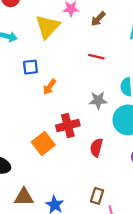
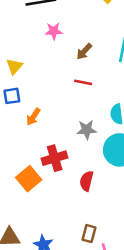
brown arrow: (98, 19) -> (84, 51), moved
yellow triangle: (48, 27) -> (14, 66), moved, size x0.6

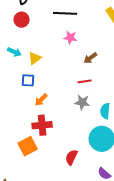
red line: (83, 82) -> (85, 81), turned -32
gray star: (87, 130) -> (82, 102), moved
red cross: (55, 158) -> (42, 125), moved

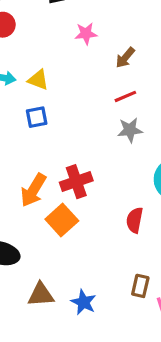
yellow triangle: (35, 58) -> (38, 80), turned -48
orange arrow: (41, 100) -> (33, 190), moved, size x1.5

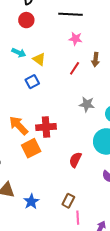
brown arrow: (125, 58) -> (96, 60), turned -48
red line: (125, 96) -> (75, 68), moved, turned -48
blue square: (37, 117) -> (32, 82), turned -32
orange arrow: (33, 190) -> (19, 125), turned 90

